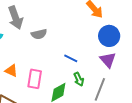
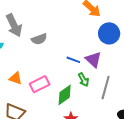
purple triangle: (108, 60) -> (93, 60), moved
pink rectangle: (35, 79) -> (40, 84), turned 60

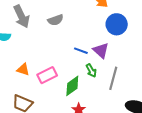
gray semicircle: (39, 39) -> (56, 20), moved

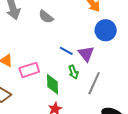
gray semicircle: (56, 20) -> (46, 17), turned 49
green diamond: (72, 86) -> (52, 84), turned -65

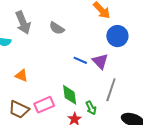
pink rectangle: (29, 70) -> (44, 105), moved
green arrow: (73, 72) -> (91, 108), moved

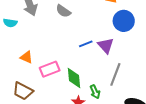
blue line: (80, 60) -> (86, 44), turned -48
pink rectangle: (44, 105) -> (50, 69), moved

